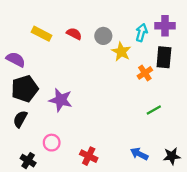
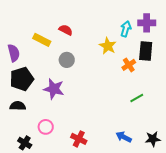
yellow rectangle: (42, 34) -> (42, 40), moved
gray circle: (103, 36) -> (67, 60), moved
purple semicircle: (16, 60) -> (14, 53), turned 48
black semicircle: (20, 119) -> (18, 106), turned 63

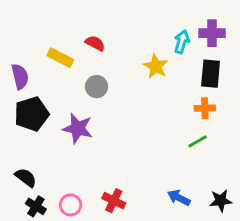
orange cross: (129, 65) -> (205, 108), moved, turned 32
black semicircle: (18, 106) -> (26, 178), moved, turned 35
pink circle: (46, 127) -> (71, 205), moved

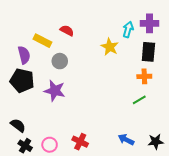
purple semicircle: (20, 76) -> (24, 55), moved
gray circle: (97, 87) -> (60, 61), moved
black pentagon: (32, 114) -> (22, 80), turned 30

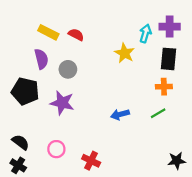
yellow rectangle: (42, 41) -> (48, 32), moved
purple semicircle: (24, 55) -> (41, 59), moved
blue arrow: (126, 140) -> (120, 114), moved, turned -42
pink circle: (50, 145) -> (56, 149), moved
black cross: (25, 146) -> (18, 165), moved

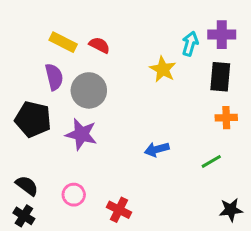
gray circle: (68, 69) -> (89, 90), size x1.5
orange cross: (164, 87) -> (226, 118), moved
green line: (158, 113) -> (211, 161), moved

